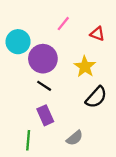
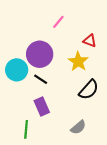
red triangle: (97, 34) -> (90, 41), moved
cyan circle: (18, 42) -> (17, 70), moved
gray semicircle: (75, 138) -> (78, 127), moved

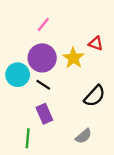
pink line: (58, 22) -> (43, 24), moved
yellow star: (78, 62) -> (73, 58), moved

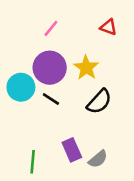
red triangle: (96, 43) -> (108, 27), moved
black semicircle: (95, 96) -> (99, 102), moved
purple rectangle: (44, 114) -> (72, 150), moved

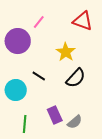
red triangle: (108, 27) -> (83, 21), size x1.5
purple circle: (50, 68) -> (18, 41), moved
cyan circle: (21, 87) -> (16, 90), moved

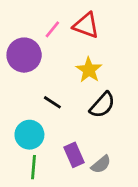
red triangle: (83, 21) -> (86, 25), moved
cyan circle: (16, 90) -> (29, 135), moved

